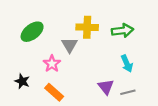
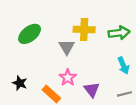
pink star: (52, 64) -> (68, 78), moved
purple triangle: (106, 87) -> (92, 90), moved

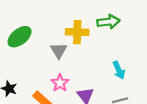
green arrow: (119, 33) -> (108, 22), moved

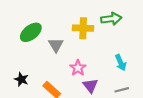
gray triangle: (59, 51) -> (56, 45), moved
pink star: (60, 83) -> (78, 68), moved

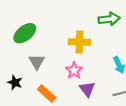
yellow cross: (83, 28) -> (79, 42), moved
gray triangle: (56, 45) -> (37, 62), moved

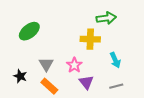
yellow cross: (79, 42) -> (90, 39), moved
gray triangle: (37, 62) -> (46, 64), moved

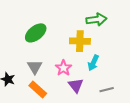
green ellipse: (29, 31) -> (36, 33), moved
cyan arrow: (115, 60) -> (93, 63), moved, turned 49

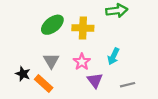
yellow cross: (80, 41) -> (83, 28), moved
orange rectangle: (38, 90) -> (44, 84), moved

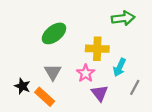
yellow cross: (83, 28) -> (97, 49), moved
gray line: (128, 85) -> (135, 87), moved, turned -48

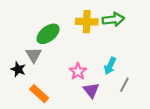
yellow cross: (97, 49) -> (87, 22), moved
gray triangle: (53, 72) -> (34, 55), moved
black star: (22, 86) -> (18, 69), moved

